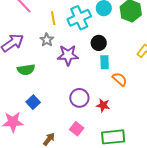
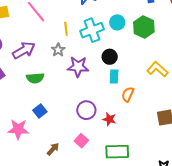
orange semicircle: (120, 79) -> (128, 94), turned -112

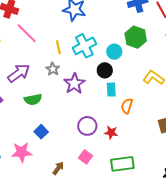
cyan circle: (117, 22) -> (114, 52), moved
purple star: (78, 67) -> (74, 84), turned -30

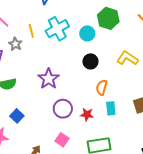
gray star: (53, 69) -> (15, 44), moved
black circle: (105, 70) -> (90, 61), moved
purple star: (74, 84) -> (49, 79), moved
cyan rectangle: (111, 90) -> (111, 108), moved

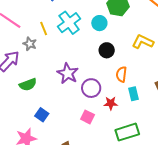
purple circle: (63, 109) -> (91, 88), moved
pink square: (62, 140) -> (87, 117), moved

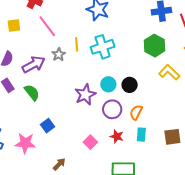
cyan circle: (99, 23) -> (108, 84), moved
yellow L-shape: (143, 42) -> (169, 72), moved
green semicircle: (28, 85) -> (32, 93), moved, turned -126
purple circle: (91, 88) -> (112, 109), moved

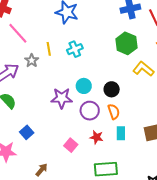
cyan cross: (103, 47) -> (75, 49), size x0.7
black circle: (130, 85) -> (112, 89), moved
purple star: (85, 95) -> (62, 98), turned 30
orange semicircle: (136, 112) -> (114, 112), turned 140

